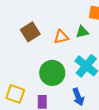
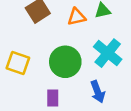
yellow square: (15, 94) -> (18, 63), moved

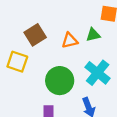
yellow square: (18, 63) -> (17, 62), moved

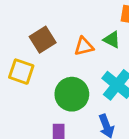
green triangle: (93, 35) -> (112, 40), turned 40

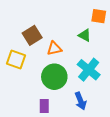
orange triangle: (84, 46) -> (54, 48), moved

